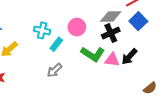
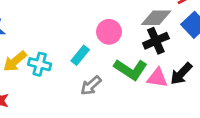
cyan cross: (42, 30) -> (40, 64), moved
gray arrow: (54, 70) -> (91, 86), moved

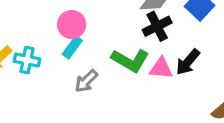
pink circle: (109, 32) -> (72, 25), moved

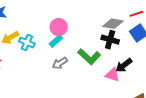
black cross: (157, 26) -> (110, 40), turned 30
pink triangle: (161, 68) -> (112, 75), moved

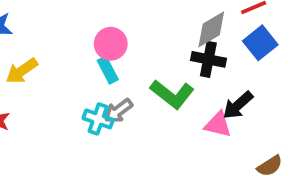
gray diamond: (113, 24) -> (211, 29), turned -35
cyan rectangle: (56, 41) -> (108, 70), turned -72
cyan cross: (27, 43) -> (98, 119), moved

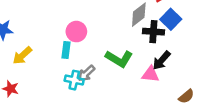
black cross: (208, 59) -> (153, 32), moved
cyan rectangle: (108, 70) -> (66, 50), moved, turned 42

